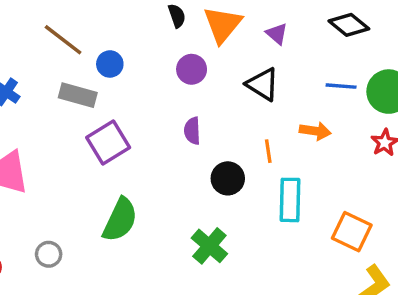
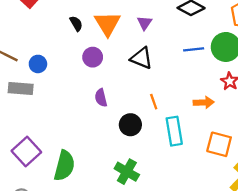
purple triangle: (277, 34) -> (145, 23), turned 35
orange arrow: (315, 131) -> (204, 102), moved
purple square: (108, 142) -> (26, 152), moved

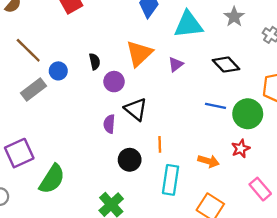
black semicircle: (76, 24) -> (95, 62), moved
black triangle: (142, 58) -> (136, 109), moved
gray rectangle: (21, 89) -> (34, 90), turned -60

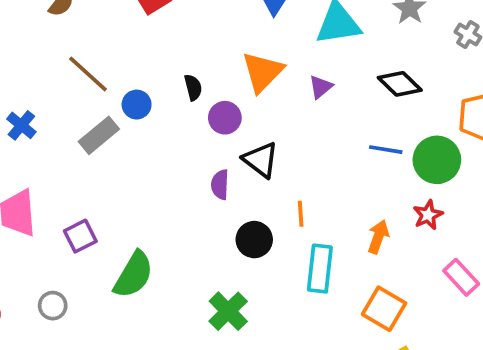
purple square: (19, 153) -> (80, 236), size x0.7
orange arrow: (209, 161) -> (378, 237), turned -84

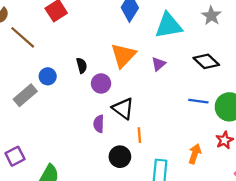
brown line: (88, 74) -> (23, 37), moved
orange line: (301, 214) -> (139, 135), moved

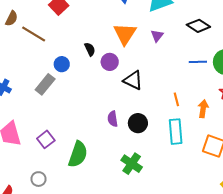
purple semicircle: (99, 124) -> (113, 119), moved
orange line: (139, 135) -> (176, 99), moved

